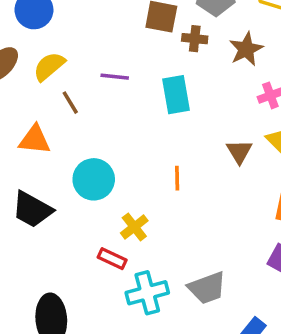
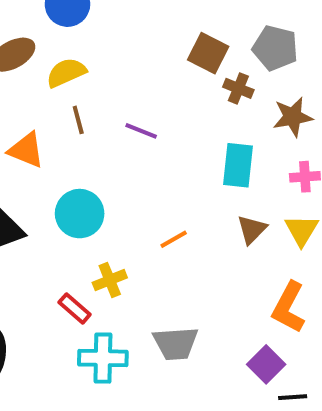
purple line: (115, 77) -> (141, 131), moved
cyan rectangle: (176, 95) -> (238, 165), moved
orange line: (177, 178) -> (174, 239), turned 45
gray trapezoid: (207, 288) -> (176, 343), moved

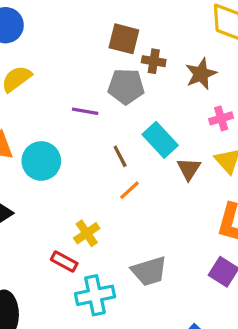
gray pentagon: (275, 48) -> (126, 86), moved
brown line: (78, 120) -> (120, 156), moved
cyan rectangle: (238, 165) -> (160, 140), moved, turned -36
cyan circle: (80, 214) -> (41, 161), moved

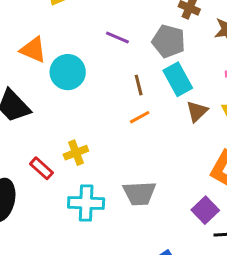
gray pentagon: (126, 86) -> (169, 41), moved
yellow cross: (87, 233) -> (76, 153), moved
red rectangle: (64, 261) -> (41, 168), moved

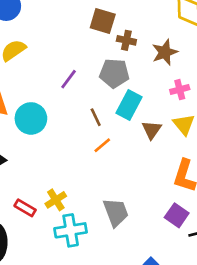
purple line: (117, 37) -> (69, 79), turned -65
cyan rectangle: (178, 79) -> (129, 105), turned 68
yellow cross: (76, 153) -> (56, 200), moved
gray trapezoid: (139, 193) -> (116, 212), turned -96

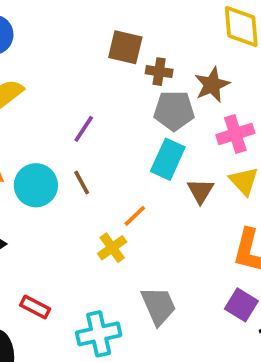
gray pentagon: (114, 73) -> (174, 111), moved
pink cross: (180, 90) -> (235, 134), size x1.4
brown line: (96, 117) -> (82, 183), moved
yellow cross: (56, 200) -> (112, 248), moved

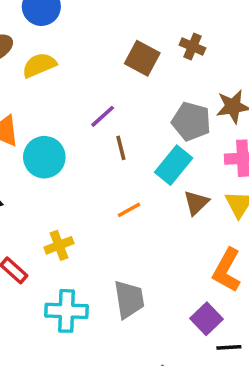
brown square: (125, 47) -> (142, 58), moved
brown cross: (159, 72) -> (192, 46), moved
brown line: (82, 183) -> (121, 148), moved
yellow cross: (112, 248) -> (59, 245), moved

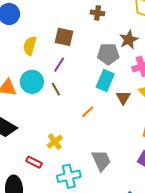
brown square: (142, 58) -> (64, 37), moved
yellow semicircle: (39, 65) -> (30, 46), moved, turned -36
brown line: (121, 148) -> (56, 89), moved
cyan circle: (44, 157) -> (32, 82), moved

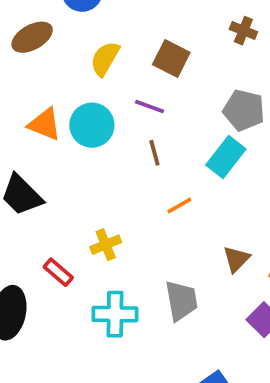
purple line: (59, 65) -> (149, 107), turned 63
brown line: (56, 89) -> (154, 153), moved
brown triangle: (123, 98) -> (236, 259), moved

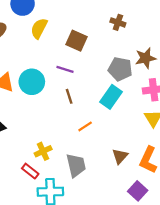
yellow semicircle: (105, 59) -> (39, 28), moved
red rectangle: (58, 272) -> (30, 171), moved
gray trapezoid: (181, 301) -> (76, 165), moved

